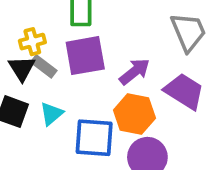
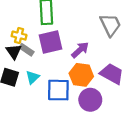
yellow cross: (32, 42) -> (19, 36), turned 32
purple trapezoid: (184, 91) -> (112, 74), moved

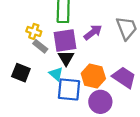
purple arrow: (80, 50) -> (93, 32), moved
black triangle: (14, 52) -> (66, 58), moved
cyan triangle: (33, 77) -> (56, 74), moved, turned -40

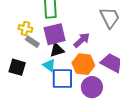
purple arrow: (93, 32) -> (82, 40), moved
black triangle: (66, 58) -> (57, 50), turned 49

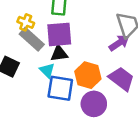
purple arrow: (82, 40) -> (119, 43), moved
gray rectangle: (32, 42) -> (32, 39), size x1.5

